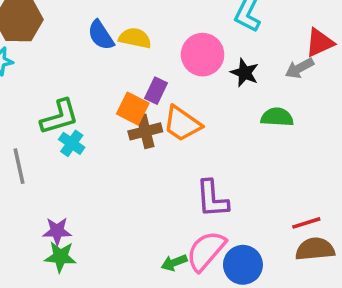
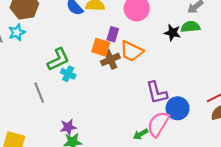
black star: (245, 73) -> (172, 33), moved
green semicircle: (277, 117) -> (190, 27), moved
blue circle: (243, 265) -> (178, 108), moved

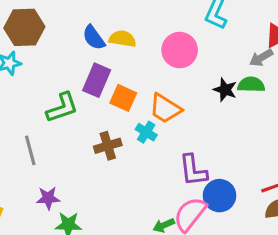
purple rectangle: (113, 34) -> (97, 80), moved, size x1.5
brown cross: (110, 59) -> (108, 146), moved
cyan cross: (68, 74) -> (146, 132), moved
purple star: (68, 127) -> (48, 198), moved

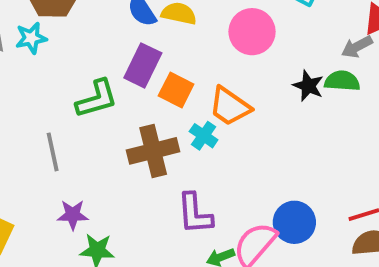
brown cross: (108, 146) -> (153, 151), size x1.4
purple L-shape: (193, 170) -> (195, 214), moved

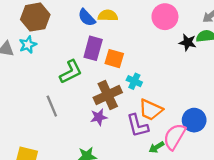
pink circle: (252, 32) -> (165, 17), moved
orange trapezoid: (230, 106) -> (151, 110), moved
purple star: (73, 215) -> (99, 117), moved

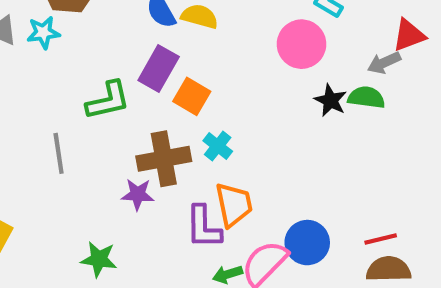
orange trapezoid: (151, 110) -> (234, 205), turned -140

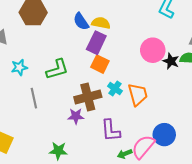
cyan star: (43, 33) -> (19, 67), moved
pink circle: (302, 44) -> (153, 50), moved
purple rectangle: (159, 69) -> (96, 43), moved
orange trapezoid: (234, 205) -> (138, 95), moved

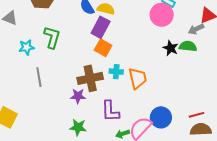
pink circle: (153, 50) -> (162, 15), moved
green L-shape: (57, 69) -> (52, 37), moved, turned -60
cyan cross: (115, 89) -> (116, 72), turned -32
green star: (58, 151) -> (78, 127), moved

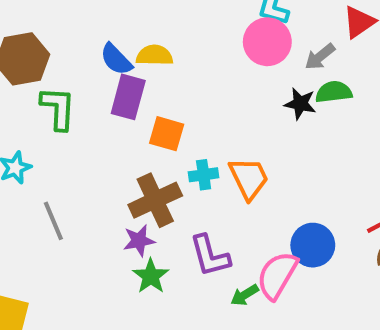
purple rectangle: (101, 27) -> (128, 97), moved
gray arrow: (196, 29) -> (320, 57), moved
green L-shape: (52, 37) -> (58, 108), moved
green star: (78, 127) -> (151, 276), moved, turned -30

